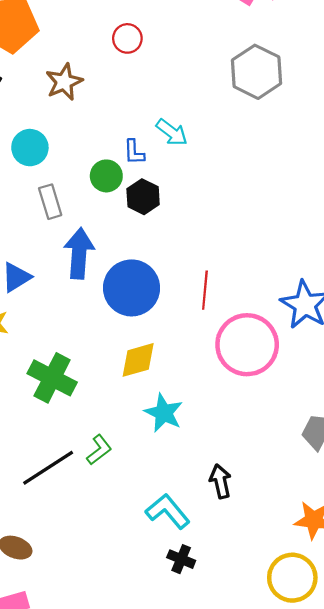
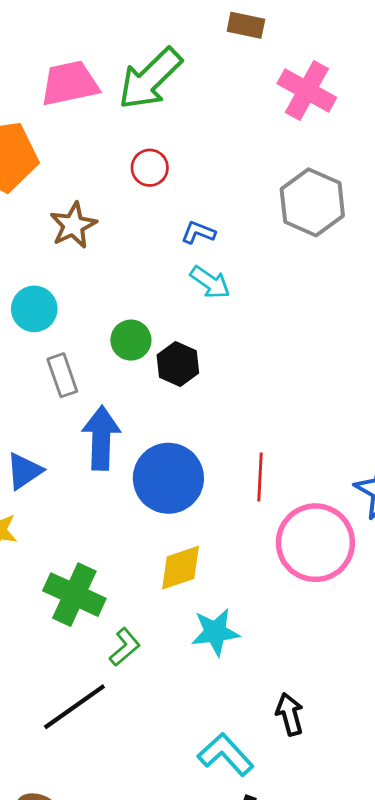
blue L-shape: (134, 152) -> (198, 233), moved, turned 116
cyan star: (164, 413) -> (215, 632), turned -30
green L-shape: (99, 450) -> (125, 647), moved

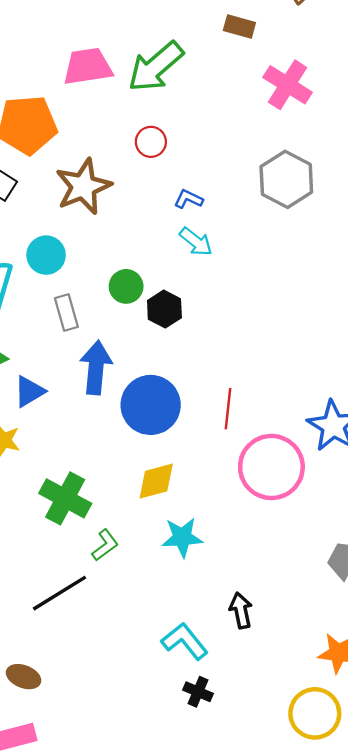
brown star: (73, 225) -> (83, 187), size x1.4

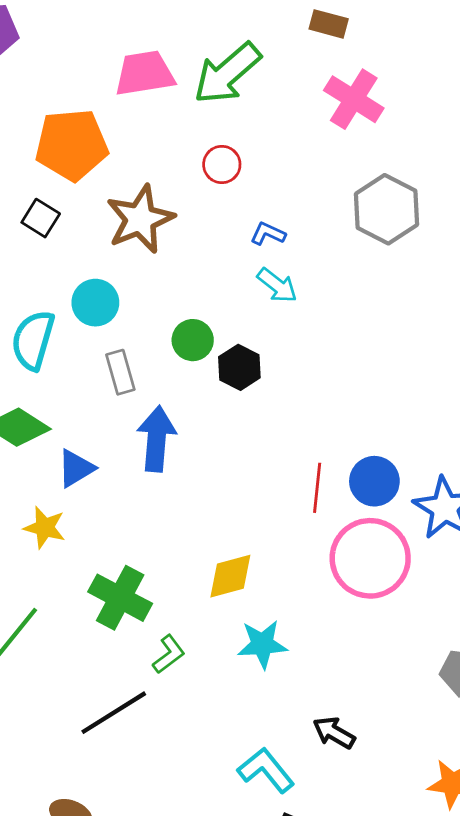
pink cross: (288, 85) -> (354, 99), moved
blue circle: (151, 405) -> (374, 481), moved, size x0.7
black arrow: (241, 610) -> (334, 733), turned -48

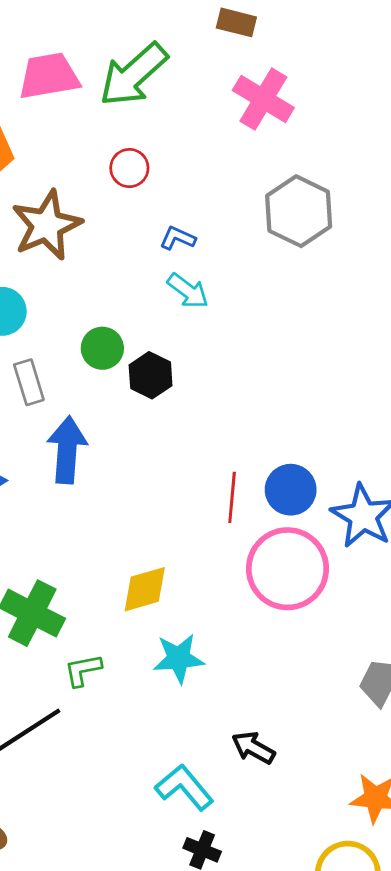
green L-shape: (169, 654) -> (83, 670), turned -153

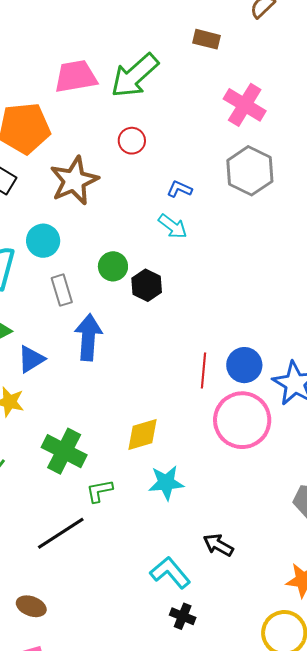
pink cross: (263, 99) -> (245, 105), moved
blue L-shape: (178, 238) -> (179, 189), moved

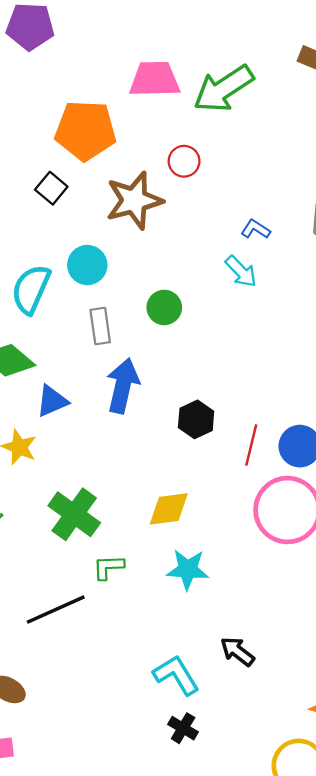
red circle: (132, 141) -> (184, 161), moved
black hexagon: (147, 285) -> (196, 419), moved

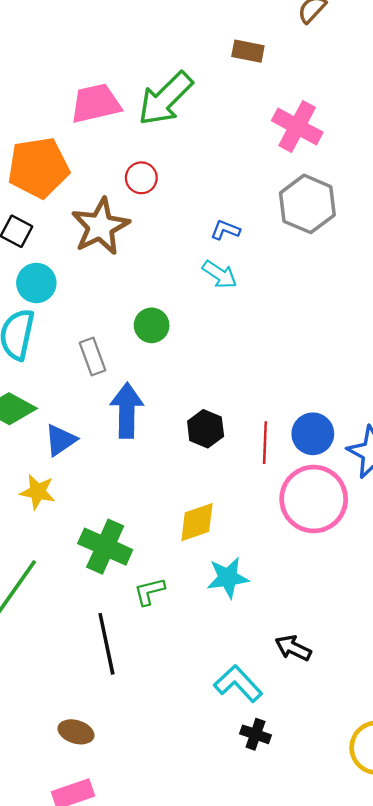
cyan circle: (87, 265) -> (36, 283), moved
black line: (56, 610) -> (106, 644), turned -66

